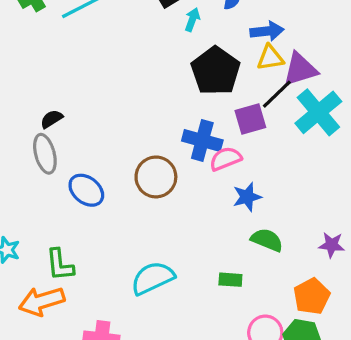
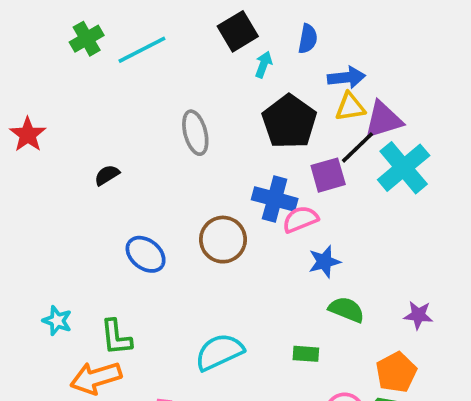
gray ellipse: (45, 154) -> (195, 133), moved

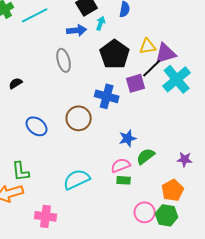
blue arrow: (346, 77) -> (77, 30), moved
pink semicircle: (300, 219) -> (121, 165), moved
blue star: (324, 262) -> (128, 138), moved
green semicircle: (346, 310) -> (146, 156), turned -60

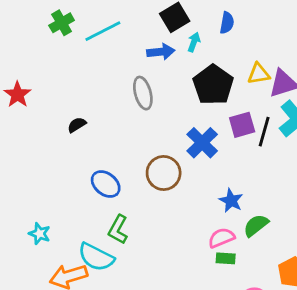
black line: (152, 68) -> (264, 132), moved, turned -30
blue cross: (107, 96) -> (202, 143), turned 30
blue star: (128, 138) -> (231, 201), turned -30
green L-shape: (21, 171) -> (118, 229), moved, turned 35
cyan semicircle: (77, 179) -> (96, 257), moved, turned -128

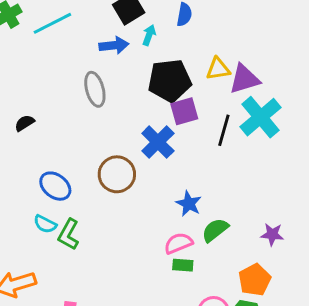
black pentagon: (213, 85) -> (170, 81), turned 30
purple square: (242, 125) -> (184, 111), moved
cyan semicircle: (96, 257) -> (45, 224), moved, size x0.6

